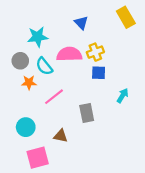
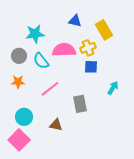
yellow rectangle: (126, 17) -> (104, 30), moved
blue triangle: (81, 23) -> (75, 21), turned -32
orange star: (29, 83) -> (18, 82), moved
pink square: (38, 158) -> (19, 140), moved, turned -30

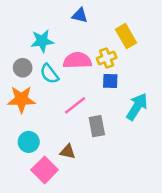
blue triangle: (75, 21) -> (80, 15), moved
orange star: (18, 82) -> (21, 99), size x1.6
cyan arrow: (113, 88) -> (137, 107), size x1.6
pink line: (50, 89) -> (75, 105), moved
pink square: (19, 140) -> (45, 170), moved

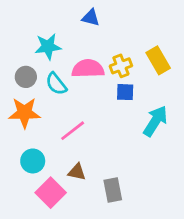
yellow rectangle: (126, 36) -> (158, 60), moved
pink line: (75, 105) -> (73, 131), moved
gray rectangle: (97, 126) -> (113, 190), moved

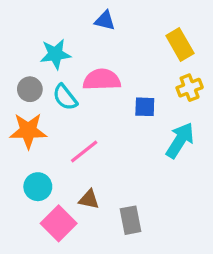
yellow rectangle: (158, 60) -> (180, 45), moved
yellow cross: (121, 66) -> (190, 88), moved

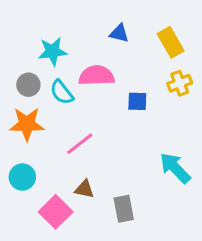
blue triangle: (105, 21) -> (119, 33), moved
cyan arrow: (180, 140) -> (175, 168), moved, turned -76
cyan circle: (38, 187) -> (22, 177), moved

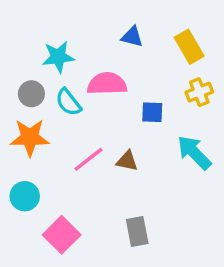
cyan arrow: (175, 168) -> (194, 153), moved
brown triangle: (84, 189) -> (127, 161), moved

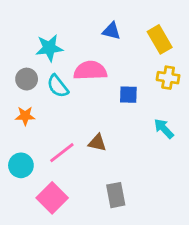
yellow cross: (199, 92) -> (168, 78), turned 30
orange star: (30, 137) -> (25, 116), size x0.6
cyan arrow: (194, 153) -> (164, 129), size x0.7
pink line: (88, 159) -> (62, 153), moved
brown triangle: (127, 161) -> (97, 143), moved

